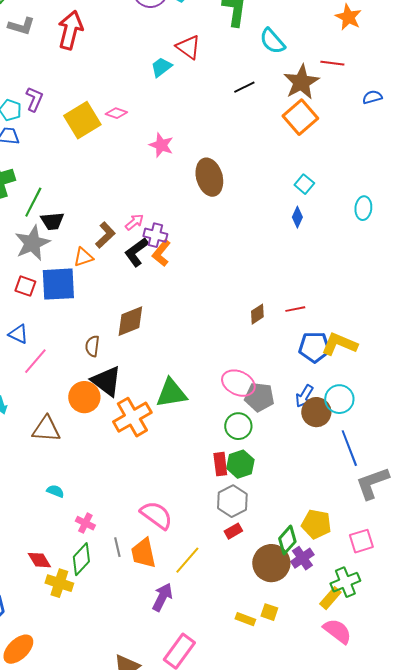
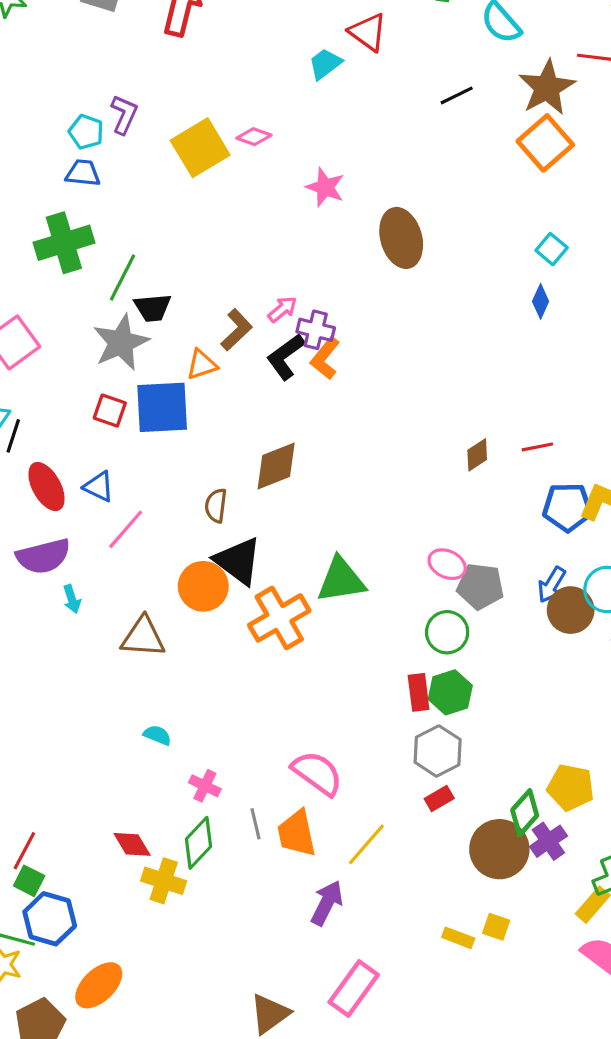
pink ellipse: (238, 383) -> (447, 564), size x0.7

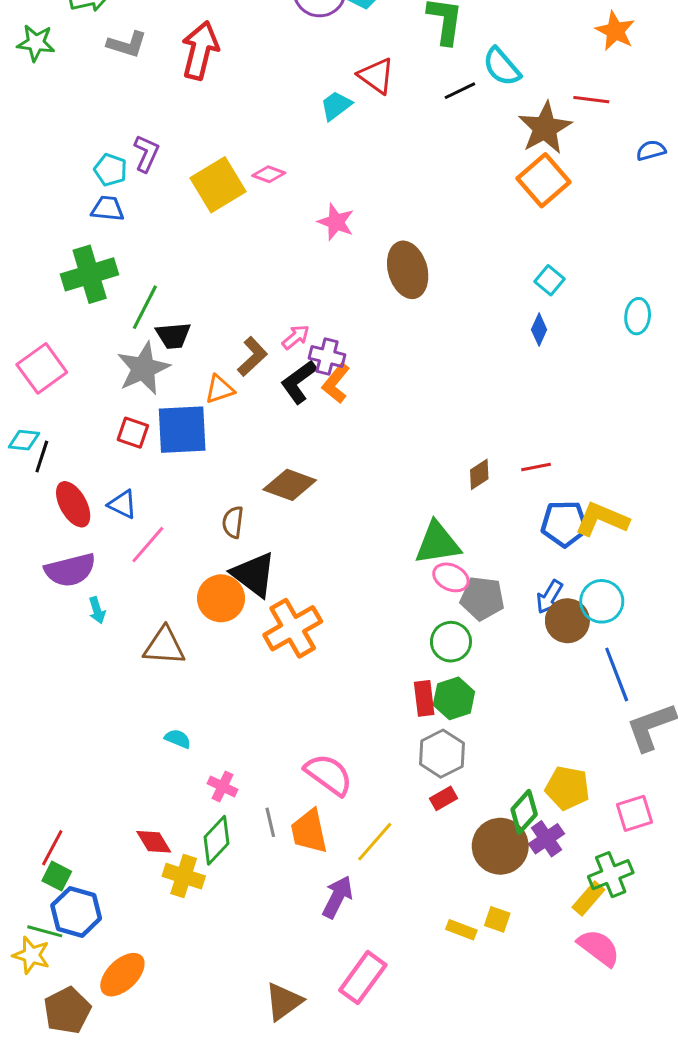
black line: (457, 95) -> (460, 91), moved
brown diamond: (276, 466) -> (290, 485), turned 42
green triangle: (341, 580) -> (438, 543), moved

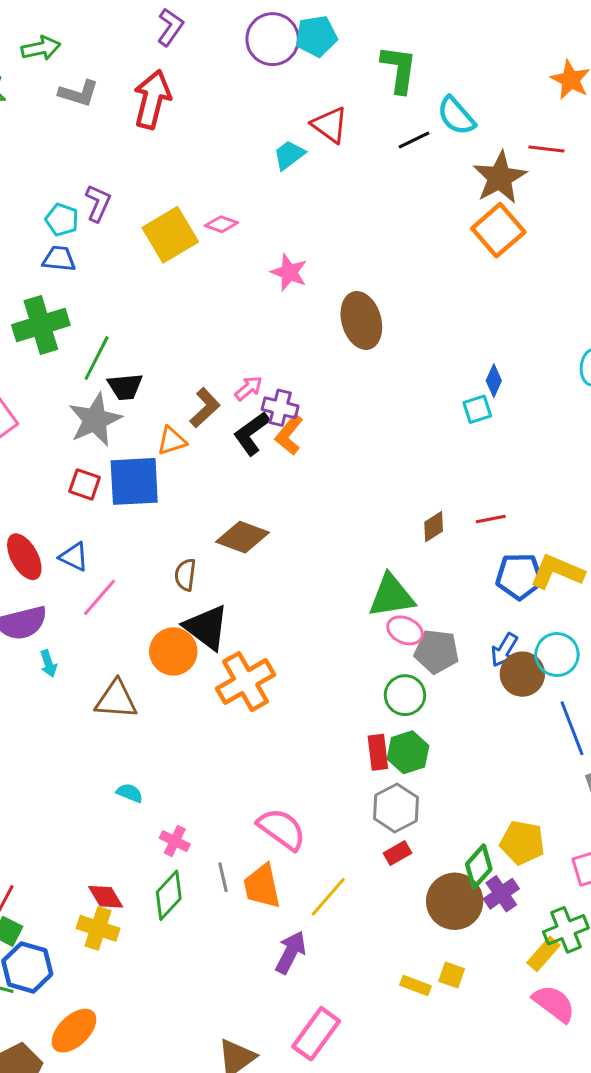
cyan square: (549, 280) -> (477, 409), moved, turned 32
yellow cross: (184, 876) -> (98, 928), moved

